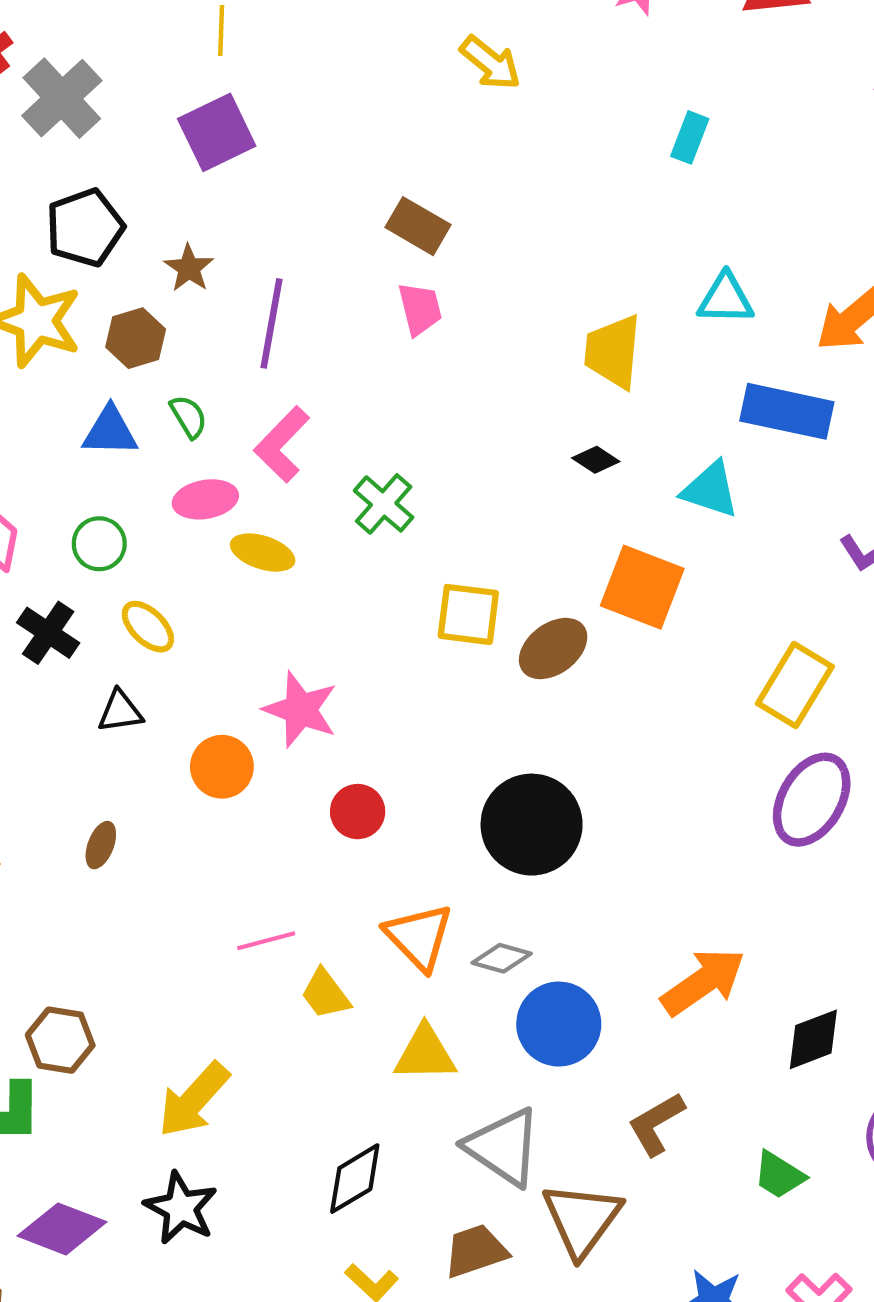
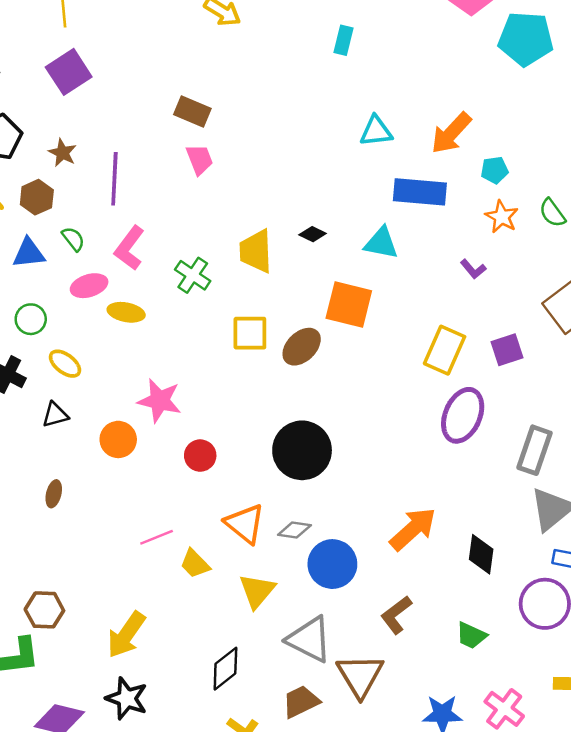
yellow trapezoid: (613, 352) -> (256, 251), moved
black diamond: (813, 1039) -> (481, 554), turned -54
yellow triangle: (425, 1054) -> (257, 591), turned -42

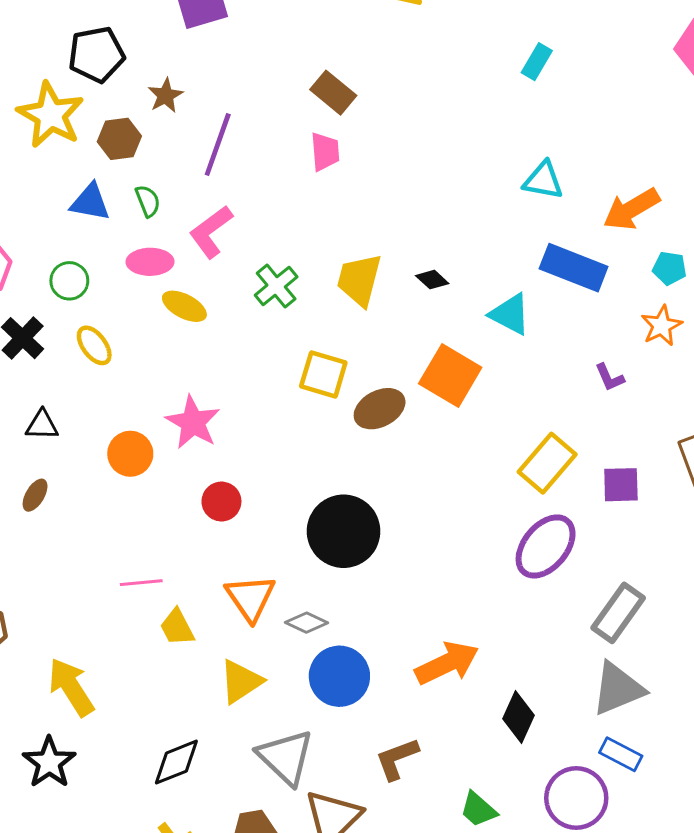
black triangle: (55, 415) -> (42, 425), moved
yellow arrow: (126, 635) -> (71, 687), turned 96

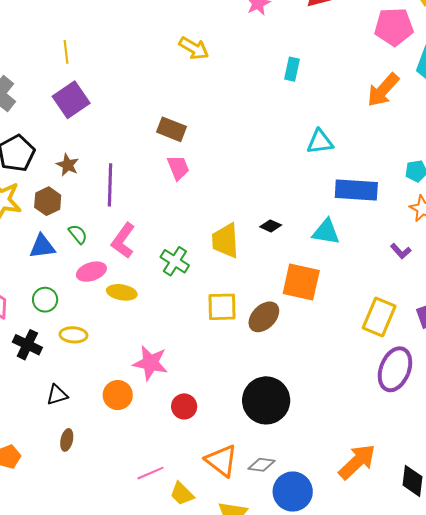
orange arrow: (631, 209) -> (383, 90), moved
yellow ellipse: (94, 345) -> (73, 335), turned -32

